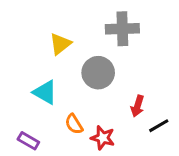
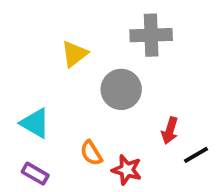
cyan triangle: (45, 92) -> (35, 123), moved

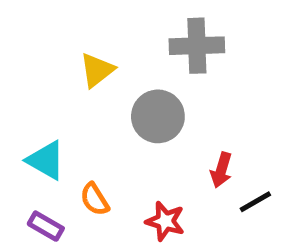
orange semicircle: (91, 153) -> (95, 199), moved

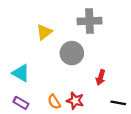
orange semicircle: (95, 199) -> (54, 102), moved
black line: (255, 202) -> (118, 103), moved, turned 40

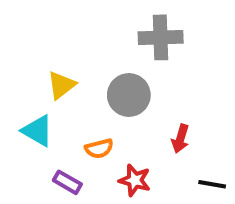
yellow triangle: (44, 32) -> (61, 85), moved
orange semicircle: (54, 102) -> (99, 149), moved, turned -72
purple rectangle: (21, 103) -> (67, 182), moved

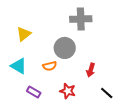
yellow triangle: (61, 85) -> (24, 34), moved
orange semicircle: (99, 149) -> (50, 66), moved
black line: (212, 184) -> (107, 93), turned 32

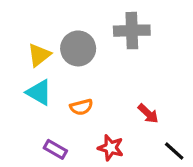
gray circle: (65, 48) -> (78, 48), moved
cyan triangle: (19, 66) -> (39, 92), moved
red arrow: (91, 70) -> (148, 114), turned -64

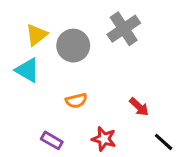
gray cross: (132, 31) -> (124, 29), turned -32
yellow triangle: (39, 55) -> (36, 35), moved
cyan triangle: (39, 92) -> (27, 70), moved

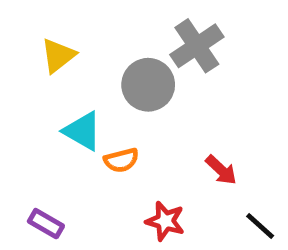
gray circle: (73, 46) -> (148, 85), moved
cyan triangle: (27, 70) -> (82, 131), moved
purple rectangle: (52, 140) -> (46, 224), moved

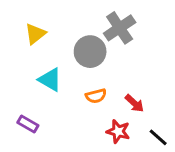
orange semicircle: (121, 160) -> (96, 96), moved
red star: (165, 221) -> (118, 131), moved
purple rectangle: (46, 224) -> (28, 124), moved

